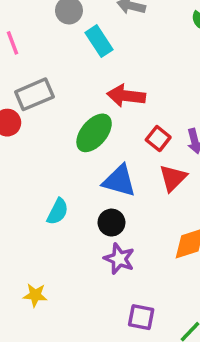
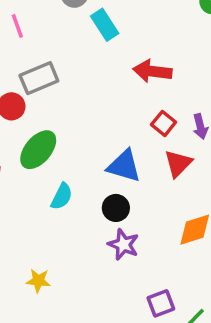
red arrow: (126, 96) -> (152, 71), moved
green ellipse: (94, 133) -> (38, 150), moved
purple square: (141, 317) -> (161, 303), moved, turned -32

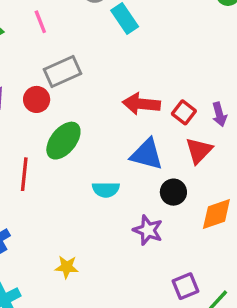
red arrow: (152, 71) -> (141, 104), moved
cyan semicircle: (62, 196) -> (106, 190), moved, turned 64
black circle: (116, 208) -> (173, 192), moved

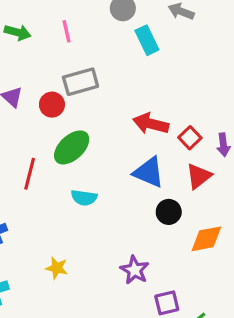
cyan semicircle: (106, 190) -> (84, 198), moved
purple star: (148, 230) -> (135, 270), moved

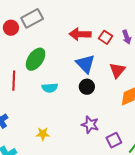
red circle: (52, 105) -> (11, 28), moved
blue triangle: (149, 172) -> (85, 64), turned 35
red triangle: (199, 176) -> (117, 70), moved
black circle: (169, 212) -> (87, 87), moved

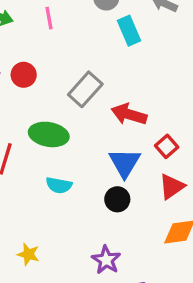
gray rectangle: (32, 18) -> (85, 89), moved, turned -35
red square: (106, 37) -> (167, 146), moved
green ellipse: (36, 59) -> (49, 134), turned 50

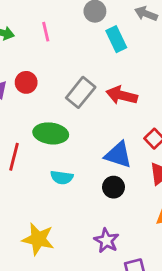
red arrow: (129, 114) -> (122, 95), moved
blue triangle: (125, 163) -> (118, 155), turned -40
yellow star: (28, 254) -> (38, 239), size x1.6

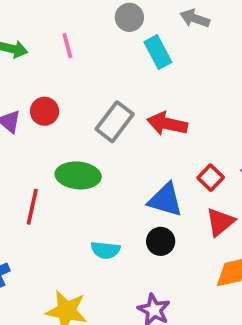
cyan semicircle: (62, 177) -> (105, 250), moved

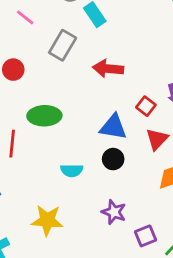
pink line: (67, 46) -> (25, 17), turned -30
gray rectangle: (115, 122) -> (63, 45), moved

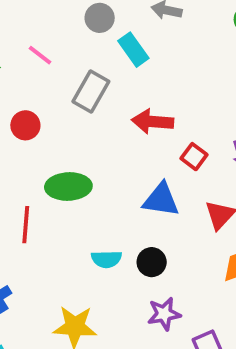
red square: (146, 106) -> (194, 157), moved
black circle: (113, 159) -> (152, 262), moved
purple star: (114, 212) -> (164, 314), turned -30

